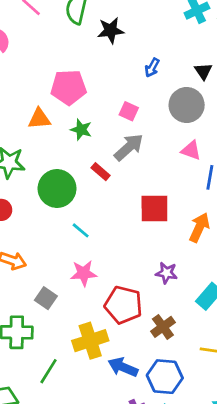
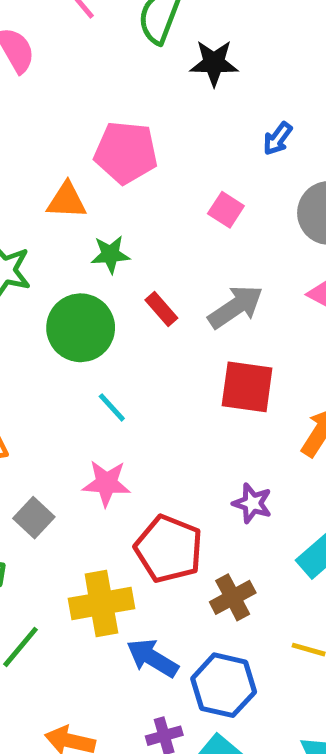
green star: (81, 130) -> (110, 254), moved, turned -30
gray arrow: (129, 147) -> (236, 307), moved

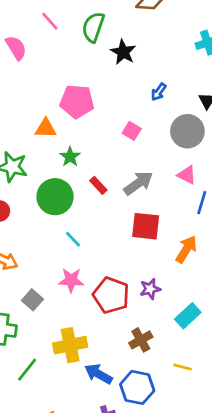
black star: (214, 63) -> (123, 52), turned 30
green star: (110, 254) -> (70, 157), turned -30
purple star: (252, 503) -> (150, 289), turned -30
red pentagon: (169, 549) -> (111, 295), moved

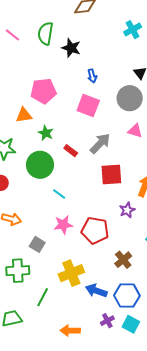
blue arrow: (159, 92) -> (92, 76), moved, turned -40
pink square: (132, 131) -> (88, 106), size x1.6
purple star: (150, 289) -> (127, 210), moved

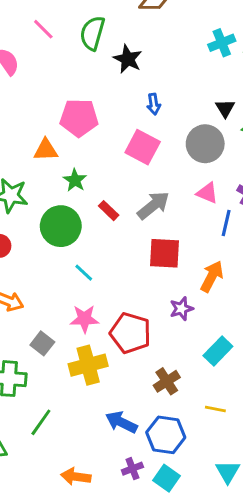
yellow cross: (71, 273) -> (88, 365), moved

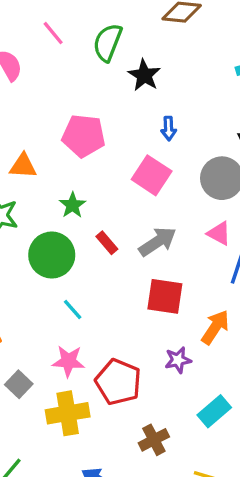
orange triangle: (46, 150) -> (23, 166), moved

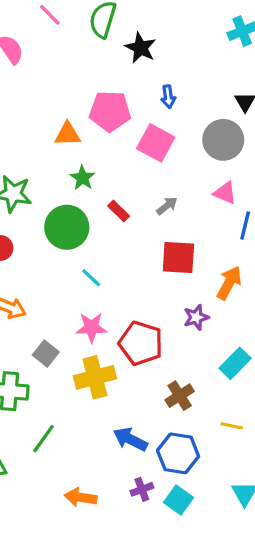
pink pentagon: (84, 136) -> (110, 111), moved
orange triangle: (23, 166) -> (68, 134), moved
gray arrow: (158, 242) -> (167, 206), size x0.6

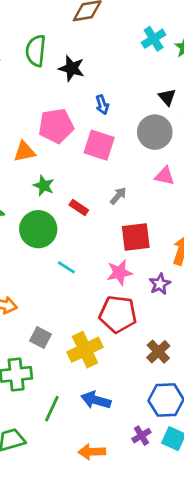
pink star: (91, 327) -> (119, 273), moved
blue arrow: (130, 439) -> (96, 400), moved

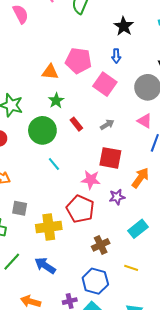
black star: (72, 68) -> (124, 26), moved
gray square: (40, 338) -> (20, 208), turned -35

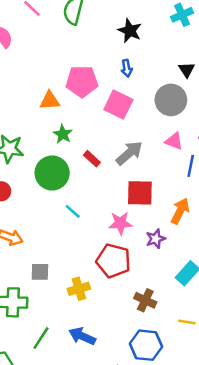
gray arrow: (107, 125) -> (129, 153), size x1.6
yellow cross: (49, 227) -> (79, 289), size x0.7
brown cross: (101, 245) -> (145, 300), turned -30

